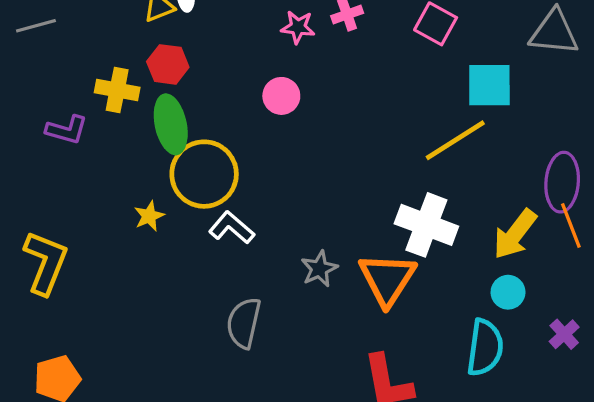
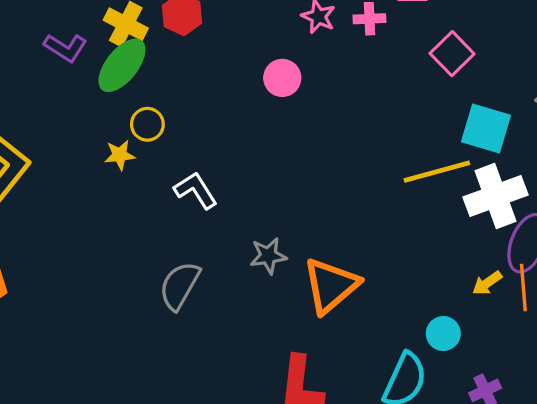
green ellipse: (171, 124) -> (122, 65), moved, turned 34
yellow circle: (204, 174) -> (147, 124), moved, size x0.5
white cross: (426, 225) -> (495, 196), moved, turned 32
yellow arrow: (515, 234) -> (487, 283), moved, size x0.6

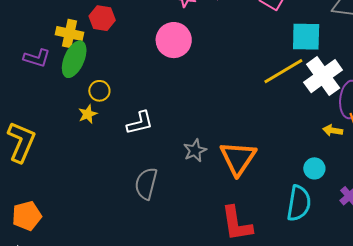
pink circle: (282, 78) -> (174, 40), size x1.5
white L-shape: (196, 190) -> (140, 123), turned 124
yellow arrow: (487, 283) -> (333, 130), turned 60

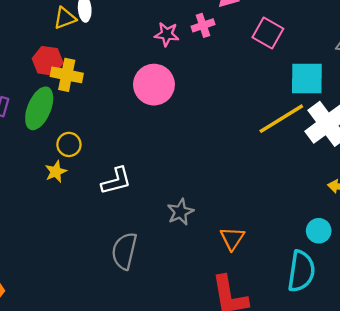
red hexagon: (102, 18) -> (48, 61), moved
yellow cross: (70, 34) -> (67, 75), moved
orange triangle: (238, 158) -> (232, 238), moved, size x0.6

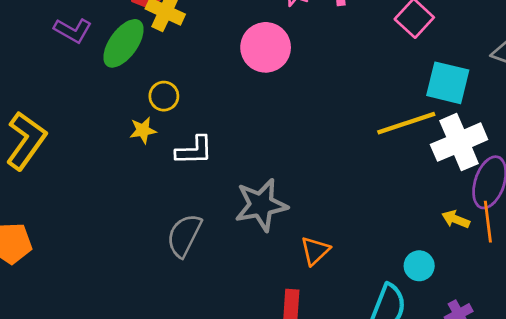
yellow circle: (69, 144) -> (164, 96), moved
yellow star: (56, 172) -> (143, 130), moved
gray star: (180, 212) -> (261, 205), size x1.6

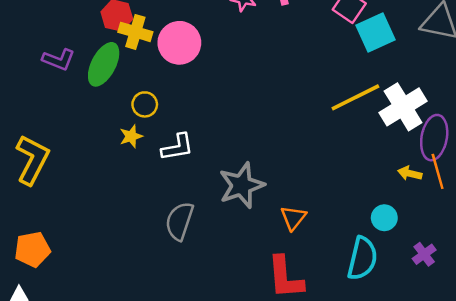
pink circle: (266, 47) -> (179, 43), moved
cyan square: (448, 83) -> (375, 32), moved, turned -30

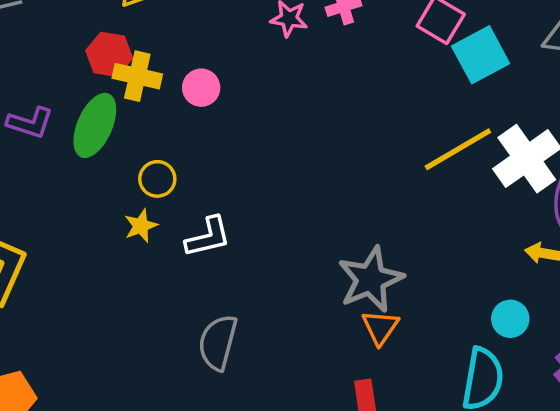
pink circle: (179, 43) -> (201, 88), size x0.6
gray star: (242, 185) -> (371, 279), moved

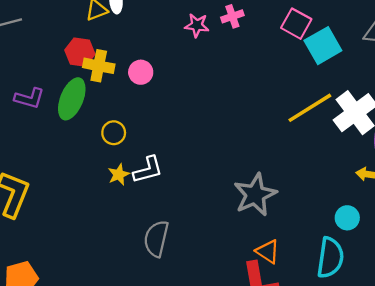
yellow star: (141, 226) -> (119, 174), moved
orange triangle: (380, 327) -> (268, 251), moved, turned -30

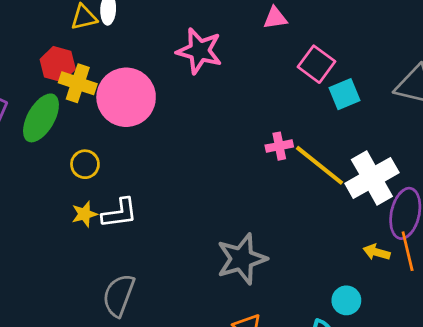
pink cross: (232, 16) -> (279, 146), moved
pink star: (197, 25) -> (199, 51), size x1.6
cyan square: (323, 46) -> (344, 94), size x0.7
pink circle: (141, 72) -> (126, 97), size x2.0
yellow line: (310, 108) -> (319, 165), turned 63

